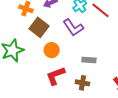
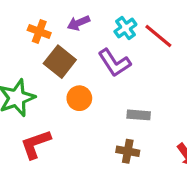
red L-shape: (56, 76) -> (36, 144), moved

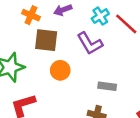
brown square: (60, 62) -> (46, 40), turned -35

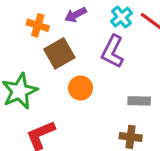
brown square: (46, 40) -> (59, 53), turned -30
purple L-shape: (90, 43) -> (113, 52), turned 64

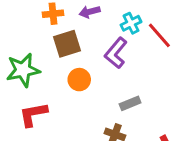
orange cross: (38, 25) -> (53, 14), turned -36
gray rectangle: (139, 101) -> (130, 103), turned -36

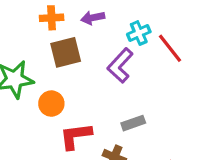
orange circle: (79, 80) -> (51, 104), moved
red L-shape: (33, 114) -> (76, 136), moved

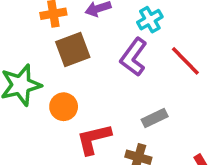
red line: (170, 48) -> (185, 61), moved

